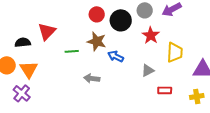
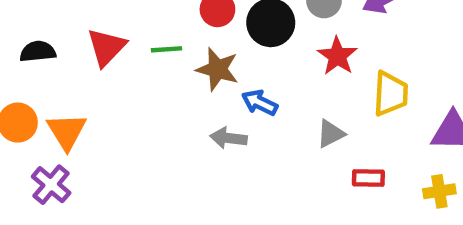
black semicircle: (23, 42) -> (38, 52), moved
green line: (72, 51) -> (166, 49), moved
gray arrow: (92, 78) -> (229, 138), moved

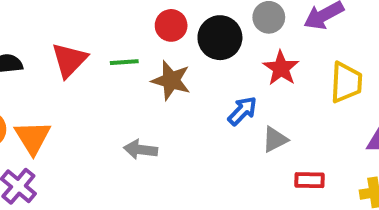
yellow trapezoid: (391, 94) -> (346, 82), moved
blue arrow: (260, 103) -> (242, 111), moved, turned 108
gray arrow: (229, 138) -> (141, 150), moved

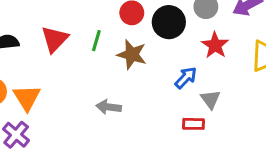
green line: (124, 62) -> (96, 41), turned -70
gray triangle: (275, 139) -> (210, 99), turned -40
red rectangle: (309, 180) -> (194, 124), moved

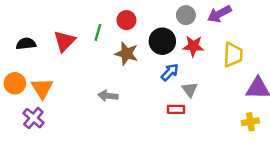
black circle: (169, 22) -> (162, 41), moved
green line: (96, 41) -> (98, 32), moved
red star: (215, 45) -> (193, 46), turned -30

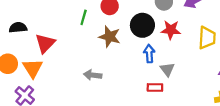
red triangle: (64, 41) -> (45, 43), moved
blue arrow: (170, 72) -> (149, 54), turned -48

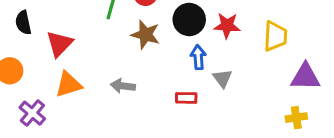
black semicircle: (18, 28) -> (23, 23), turned -96
orange triangle: (33, 68) -> (69, 84), moved, turned 45
red rectangle: (155, 88) -> (186, 98), moved

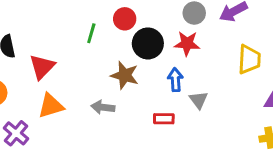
black circle: (189, 20) -> (148, 43), moved
red star: (227, 26) -> (187, 43), moved
brown star: (145, 35) -> (125, 75), moved

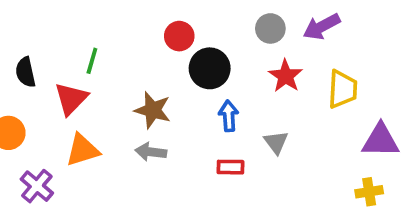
green line: (91, 33) -> (92, 61), moved
red star: (187, 43) -> (286, 76), moved, turned 30
brown star: (125, 75) -> (153, 110), moved
blue arrow: (175, 80) -> (229, 116), moved

